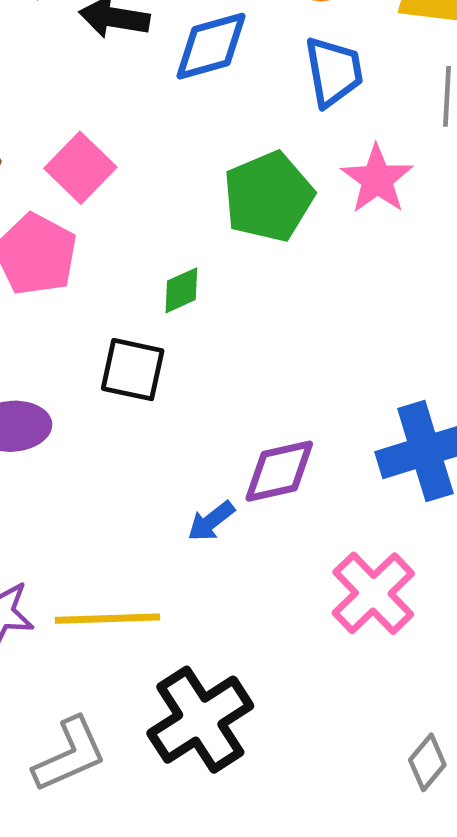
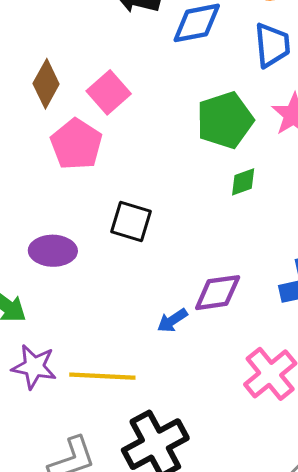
green diamond: (181, 290) -> (243, 182), moved

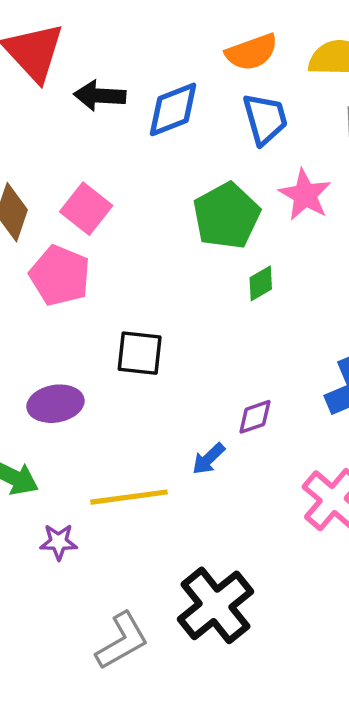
purple diamond: (218, 293) -> (255, 417), size x0.7
purple star: (34, 367) -> (59, 542), size x0.7
yellow line: (102, 376) -> (129, 497), moved

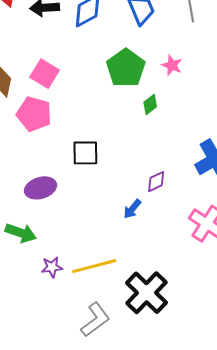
pink star: (305, 195) -> (172, 65), moved, size x0.7
yellow line: (129, 497) -> (94, 266), moved

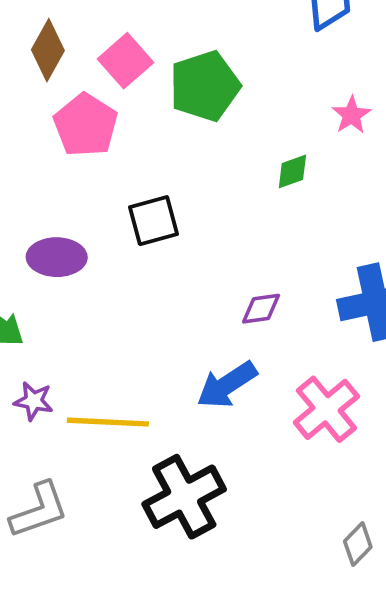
green pentagon: (126, 68) -> (205, 86), moved
black square: (85, 153) -> (153, 221), turned -32
blue arrow: (132, 209) -> (227, 385), moved, size x1.6
gray L-shape: (95, 320) -> (39, 510), moved

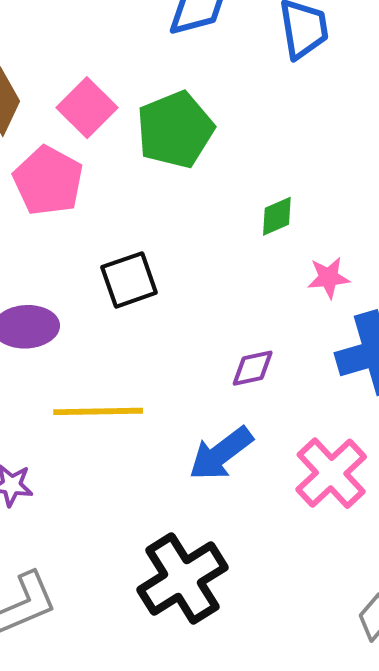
pink star: (351, 115) -> (329, 278), moved, turned 30
yellow line: (108, 422) -> (98, 411), moved

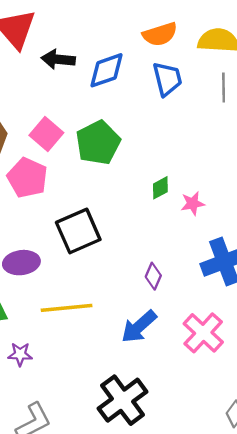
pink star: (329, 278) -> (193, 203), moved
black square: (129, 280) -> (78, 231), size x1.4
purple diamond: (253, 368) -> (153, 276), turned -50

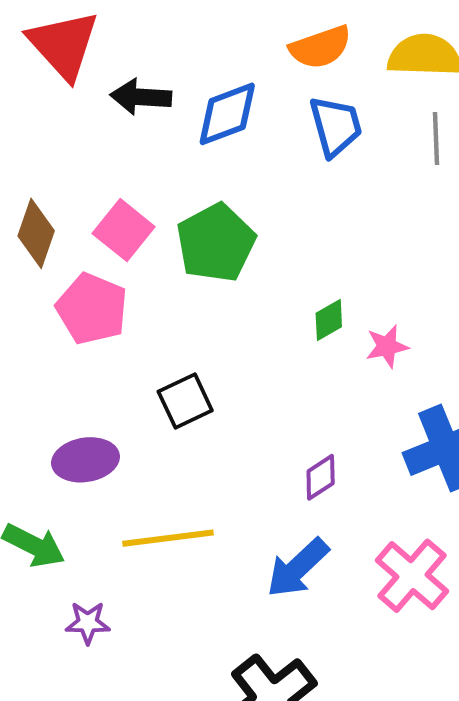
black square: (78, 231) -> (185, 401), size x0.7
purple diamond: (153, 276) -> (321, 477), turned 35

